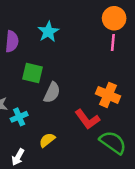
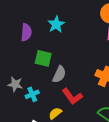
red L-shape: (87, 119) -> (72, 96), moved

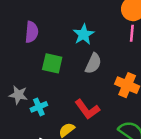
cyan star: (56, 24) -> (84, 34), moved
gray semicircle: (59, 74) -> (93, 63), moved

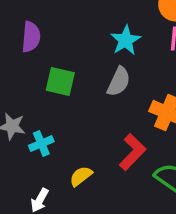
cyan star: (84, 34) -> (126, 40), moved
red L-shape: (87, 109) -> (132, 152), moved, turned -100

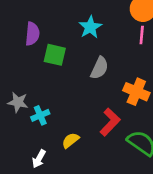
cyan star: (126, 40) -> (90, 27), moved
green square: (60, 82) -> (55, 55), moved

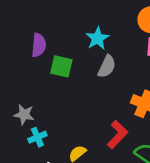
gray semicircle: (100, 68) -> (107, 66), moved
cyan cross: (40, 115) -> (37, 137), moved

